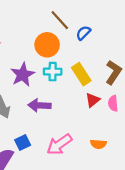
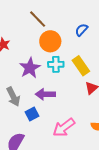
brown line: (60, 20) -> (38, 19), moved
blue square: (23, 142) -> (32, 114), moved

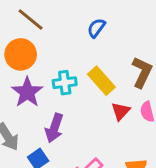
orange circle: (50, 41) -> (21, 54), moved
purple arrow: (45, 94) -> (54, 128), turned -66

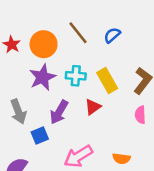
brown line: (31, 19) -> (78, 33), moved
red triangle: (121, 111) -> (93, 107), moved

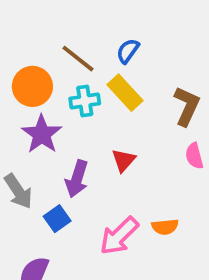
cyan cross: (76, 76) -> (85, 101), moved
yellow rectangle: (107, 81) -> (125, 93), moved
orange semicircle: (121, 159) -> (165, 227), moved

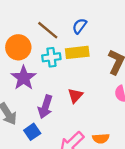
yellow rectangle: (125, 93) -> (77, 52), turned -55

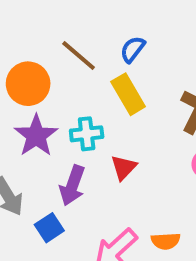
yellow rectangle: (77, 52) -> (128, 94), turned 65
cyan cross: (51, 57) -> (87, 134), moved

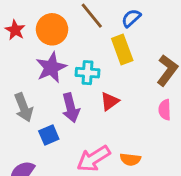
purple arrow: (72, 185) -> (71, 108), turned -44

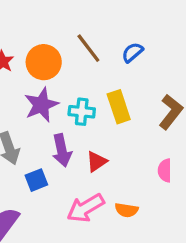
yellow rectangle: (122, 50) -> (119, 107), moved
red triangle: (110, 101) -> (97, 162), moved
pink semicircle: (165, 110) -> (165, 171), moved

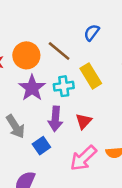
brown line: (88, 48) -> (59, 51), moved
purple arrow: (62, 150) -> (55, 119), turned 30

